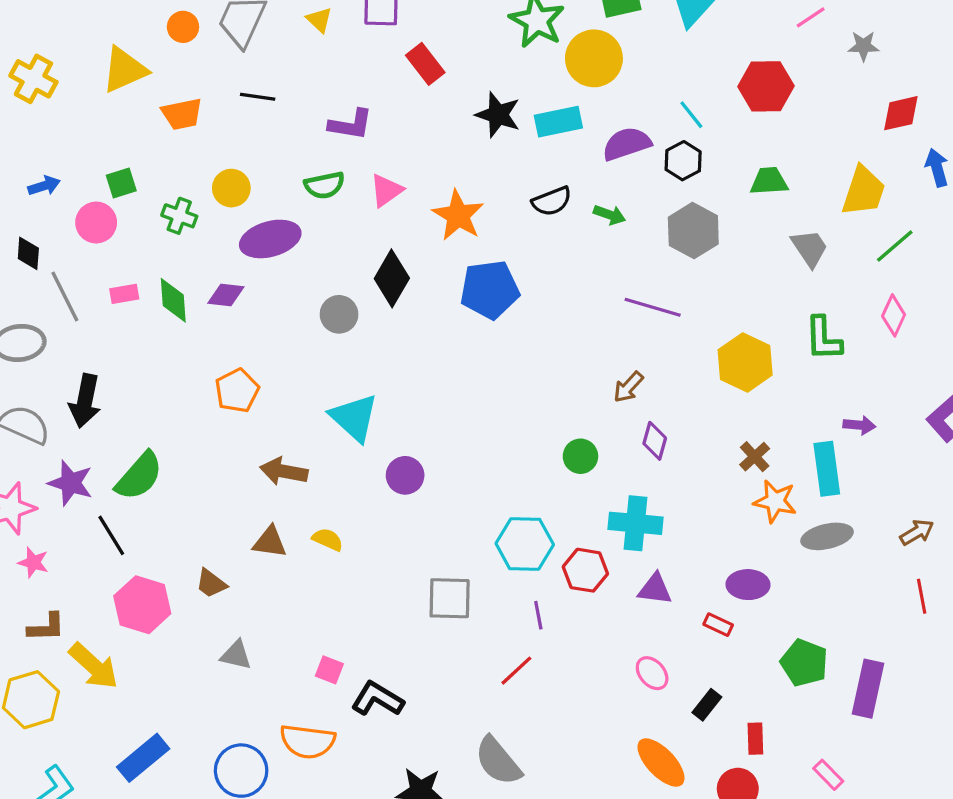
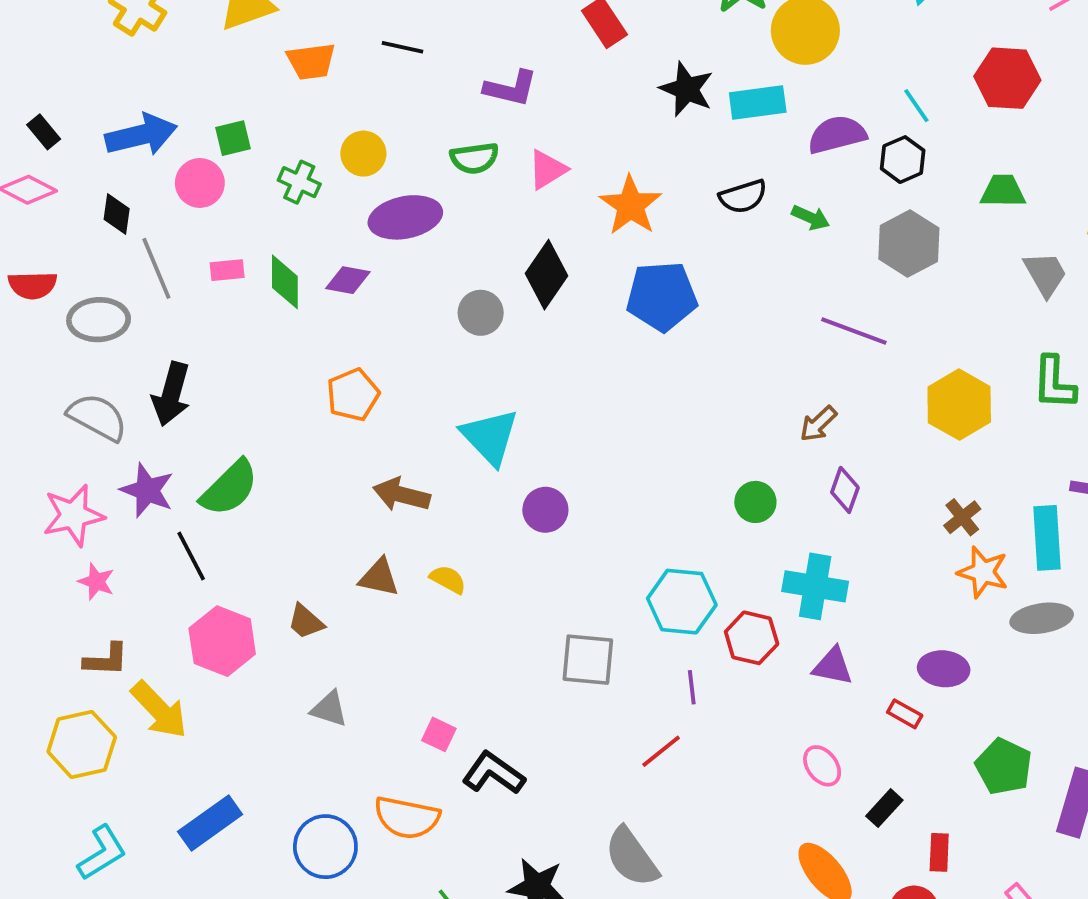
blue arrow: (44, 186) -> (141, 135), size x1.8

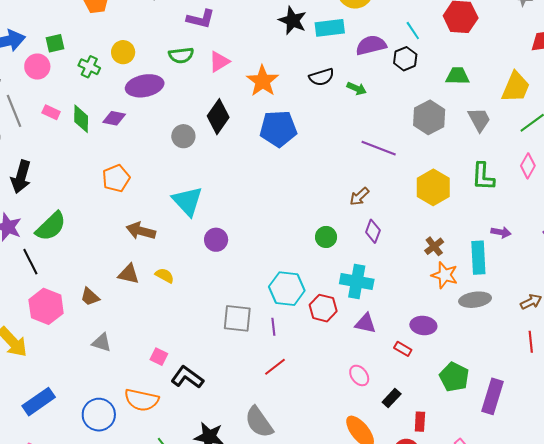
gray hexagon: (909, 243) -> (429, 117), moved
pink rectangle: (227, 270) -> (51, 112), turned 30
purple line: (692, 687) -> (273, 327), moved

